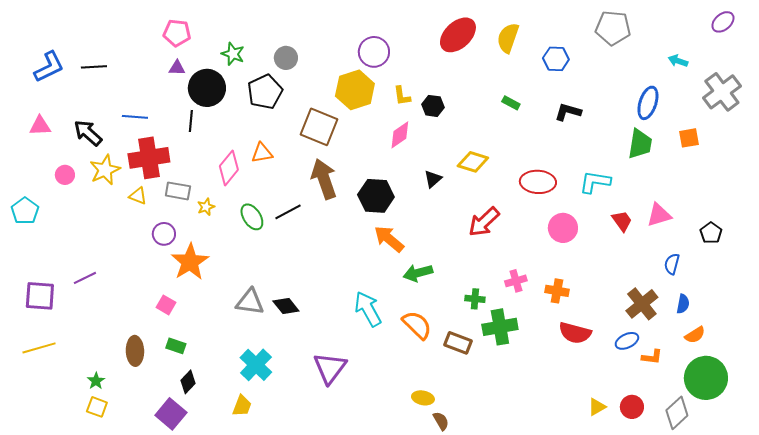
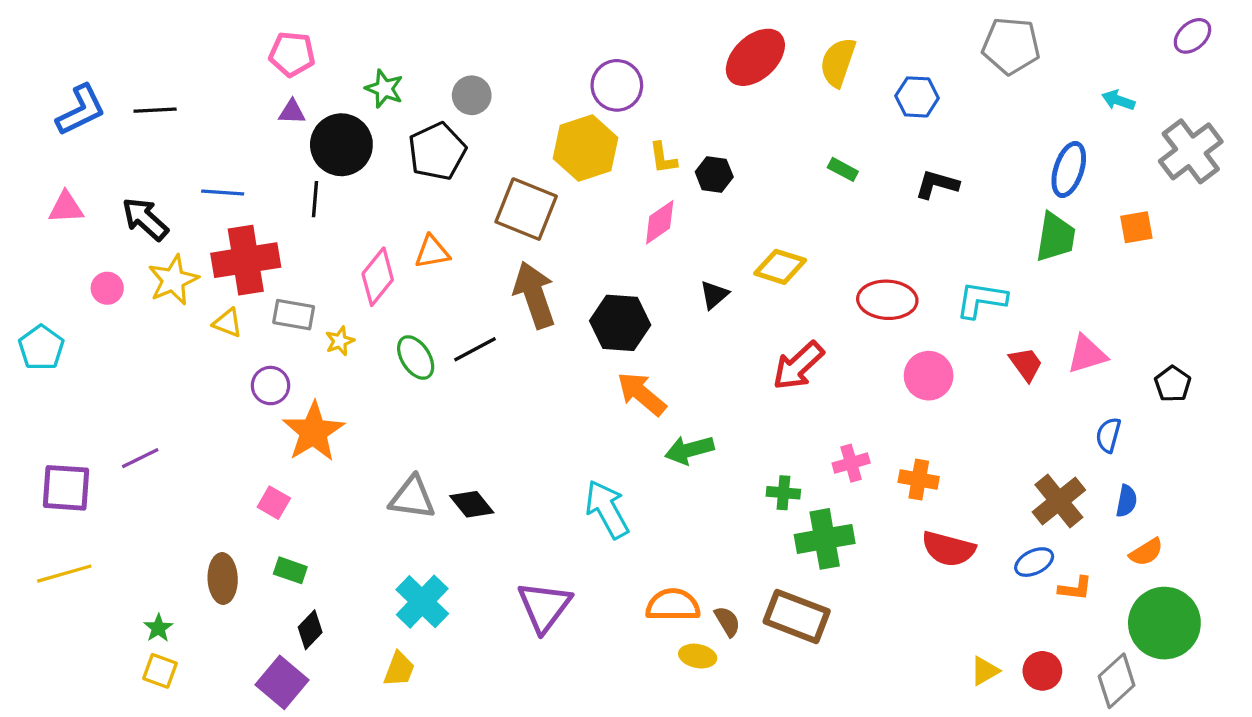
orange semicircle: (417, 325) -> (673, 605), moved, turned -44
brown rectangle: (458, 343) -> (797, 616), moved, size x1.4
brown semicircle: (441, 421) -> (727, 621), moved

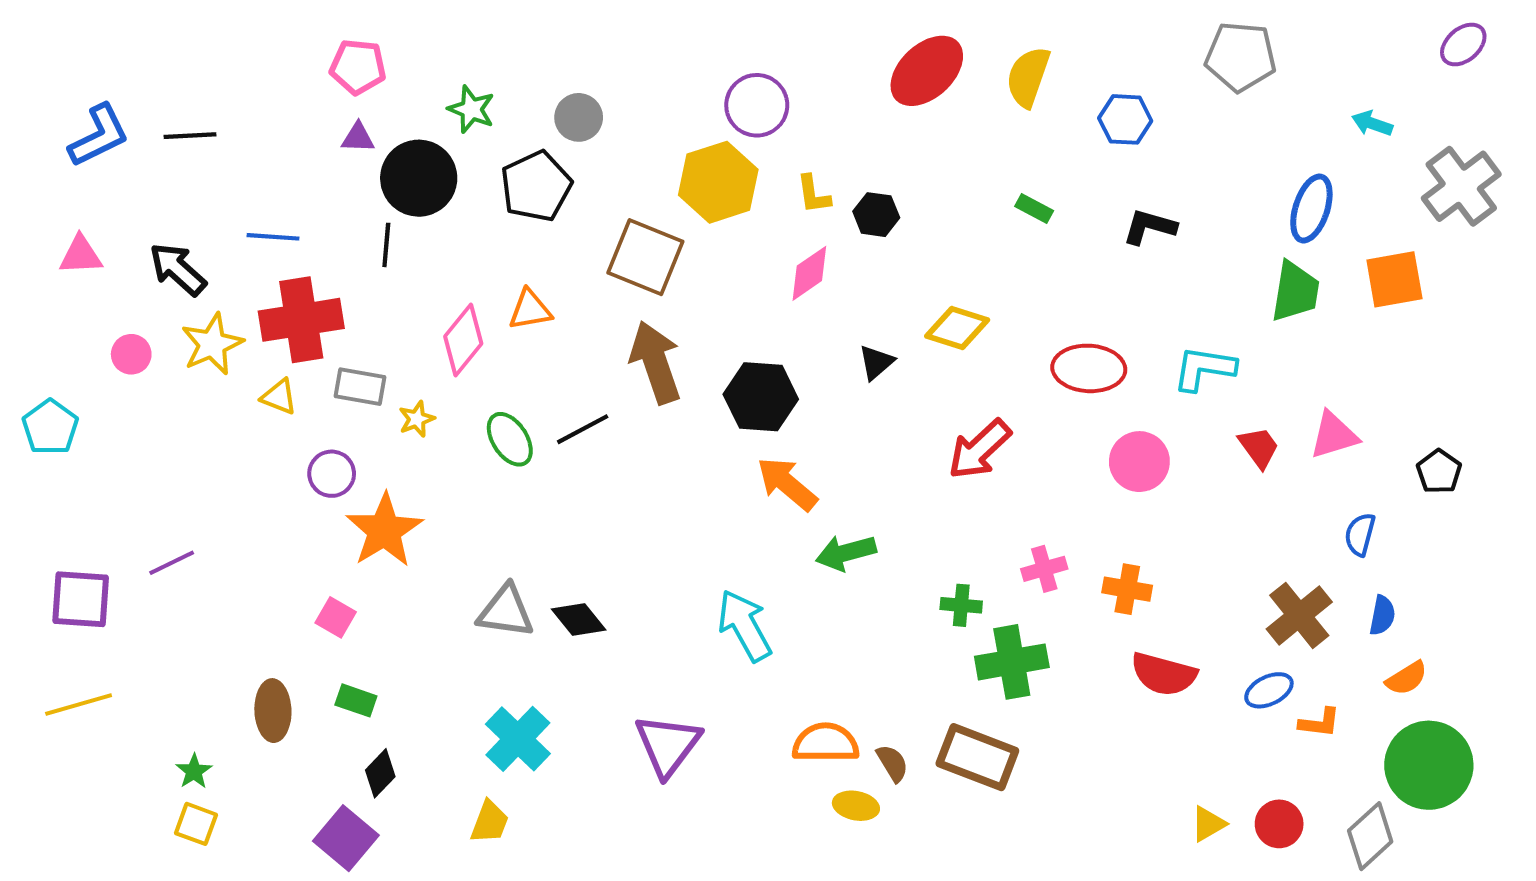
orange square: (1136, 227) -> (1394, 279), size x1.4

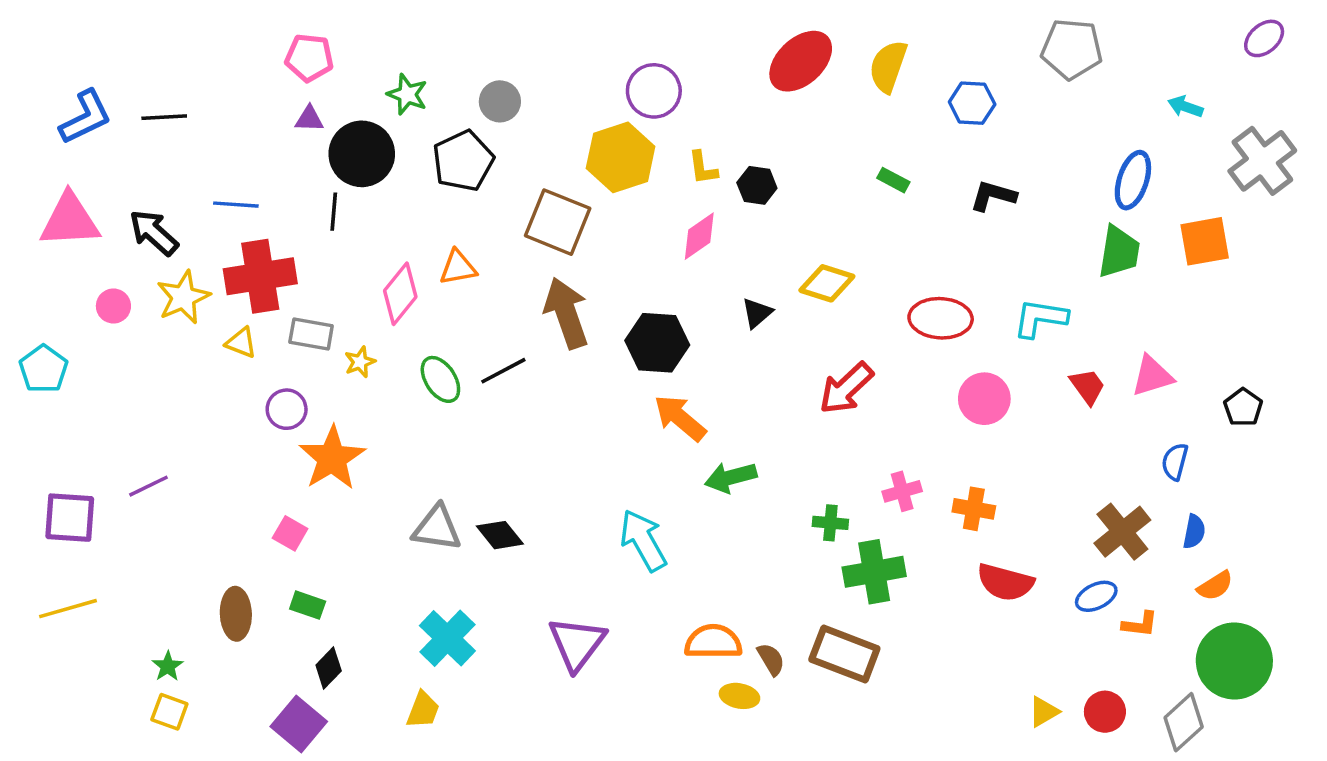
pink triangle: (81, 255) -> (70, 220), size x1.6

